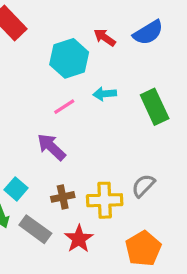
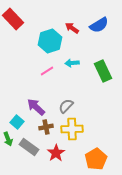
purple arrow: (51, 147) -> (36, 107), moved
gray semicircle: (143, 186) -> (66, 106), moved

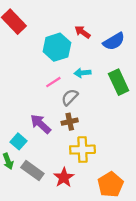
blue semicircle: (99, 25) -> (114, 41), moved
gray semicircle: (66, 106) -> (70, 97), moved
brown cross: (46, 127) -> (70, 122), moved

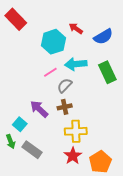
cyan arrow: (82, 73) -> (76, 64), size x1.5
red star: (64, 177) -> (73, 156), moved

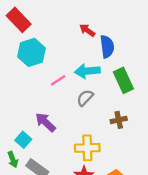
blue semicircle: (103, 37) -> (107, 47), moved, turned -66
cyan hexagon: (53, 42) -> (31, 52), moved
gray semicircle: (65, 85) -> (85, 98), moved
brown cross: (65, 107) -> (119, 120), moved

